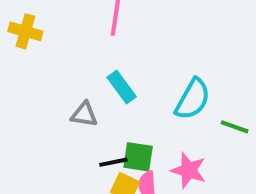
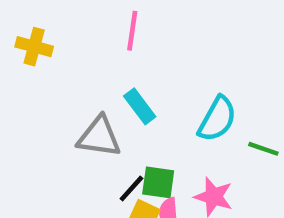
gray triangle: (84, 115) -> (99, 137), size x1.5
black line: (113, 162) -> (131, 188), turned -36

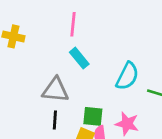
cyan rectangle: (140, 106) -> (79, 58), moved
black line: (131, 188) -> (55, 120), moved, turned -36

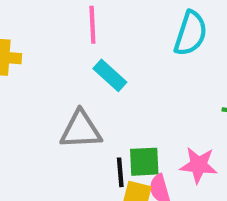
cyan semicircle: (127, 76) -> (191, 33), moved
black line: (55, 120) -> (120, 172), moved

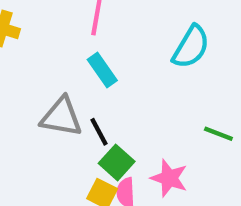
green square: (144, 162) -> (117, 162), turned 32
black line: (120, 172) -> (99, 132), moved, turned -36

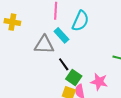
cyan semicircle: (191, 47) -> (80, 21), moved
gray triangle: (61, 117) -> (44, 45), moved

